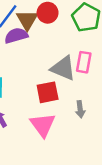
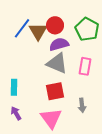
purple semicircle: (16, 36) -> (59, 44), moved
gray triangle: (63, 68) -> (57, 63), moved

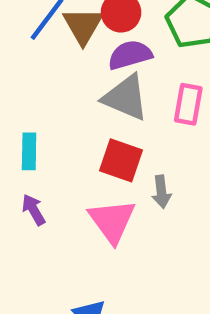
red square: (55, 91) -> (121, 160), turned 30
gray arrow: (82, 105) -> (161, 192), moved

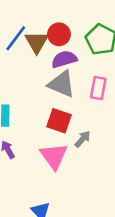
gray arrow: (161, 192) -> (83, 139), turned -132

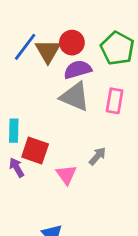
red square: (59, 121) -> (35, 150), moved
pink triangle: (54, 156) -> (66, 175), size x0.7

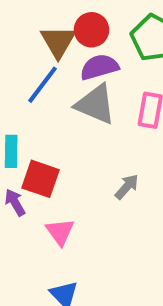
blue line: (25, 47) -> (42, 85), moved
pink triangle: (66, 175) -> (60, 232), moved

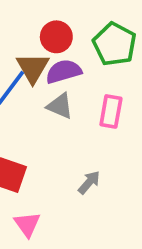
brown triangle: (58, 42) -> (33, 68), moved
gray triangle: (95, 104) -> (60, 106), size x0.7

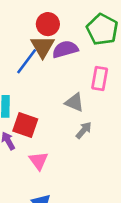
red circle: (56, 37) -> (48, 24), moved
gray triangle: (60, 106) -> (74, 102), moved

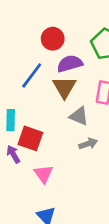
brown triangle: (43, 47) -> (64, 87), moved
gray arrow: (84, 130) -> (88, 144), turned 30

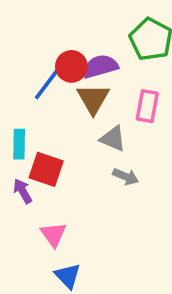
red circle: (53, 39) -> (71, 66), moved
gray arrow: (88, 144) -> (126, 177), turned 42
pink triangle: (43, 174) -> (53, 234), moved

